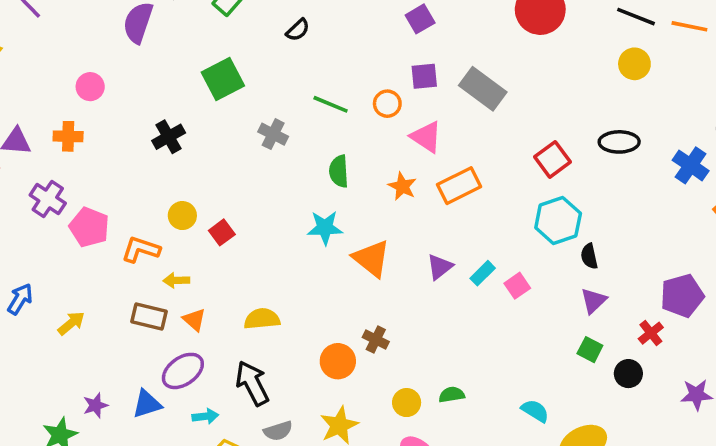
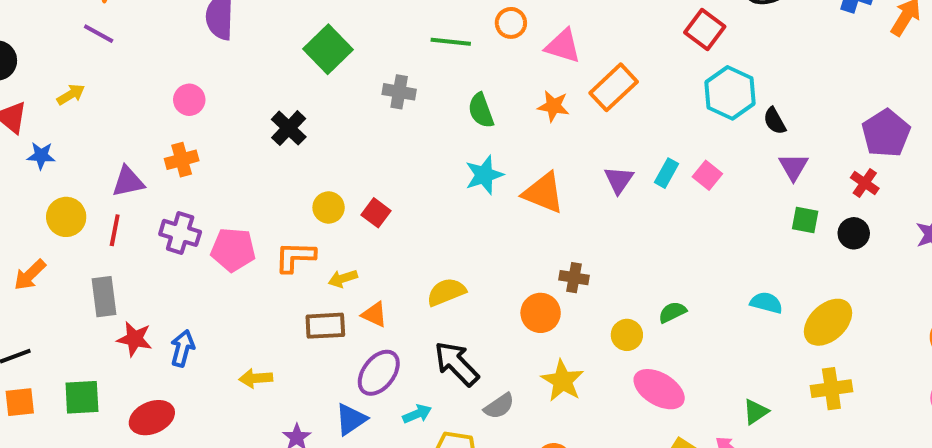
yellow arrow: (71, 323) -> (256, 378), moved, turned -128

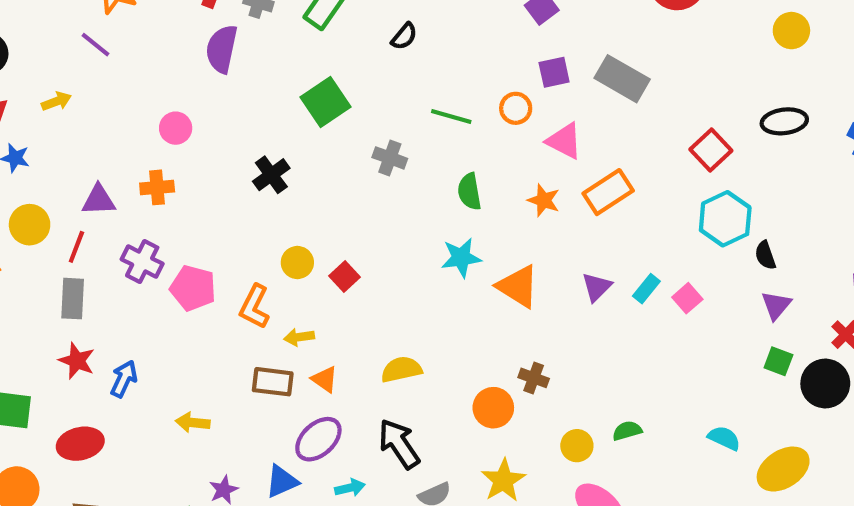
black circle: (854, 233) -> (825, 384), size x1.5
orange L-shape: (295, 257) -> (255, 307), turned -75
gray rectangle: (104, 297) -> (73, 299), moved

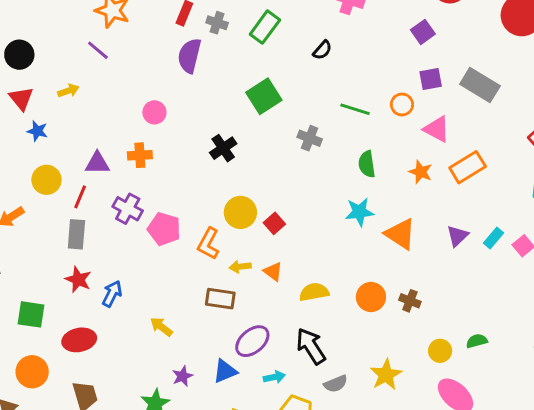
yellow circle: (297, 263) -> (240, 212), size x1.4
orange triangle: (325, 379) -> (273, 272), moved
orange circle: (493, 408) -> (371, 297), moved
yellow arrow: (193, 423) -> (161, 327), turned 30

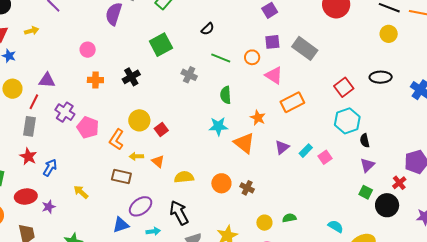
black semicircle: (322, 50) -> (208, 29), moved
orange cross: (140, 155) -> (95, 80), moved
orange star: (421, 172) -> (258, 118), moved
purple star: (182, 376) -> (49, 207), moved

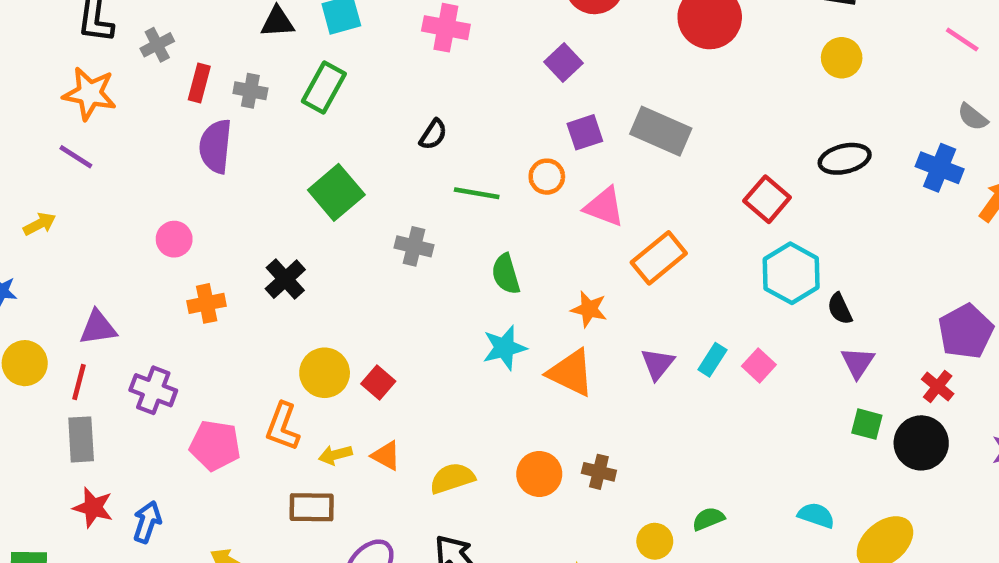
pink pentagon: (88, 127) -> (215, 445), moved

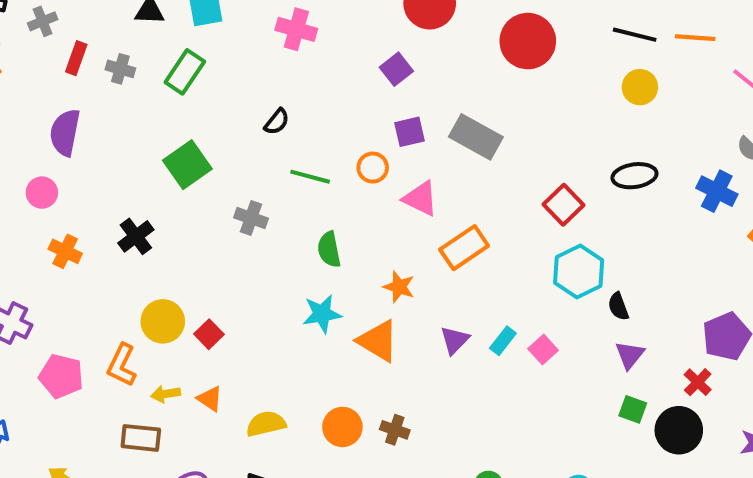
purple semicircle: (215, 146) -> (65, 132), moved
orange cross: (207, 303) -> (65, 251), turned 32

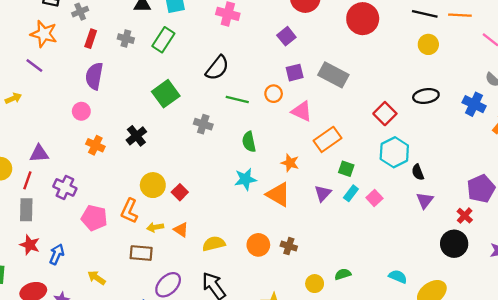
red rectangle: (76, 58) -> (91, 39), moved
black semicircle: (277, 122) -> (217, 68), size x1.6
green square: (633, 409) -> (346, 169), moved

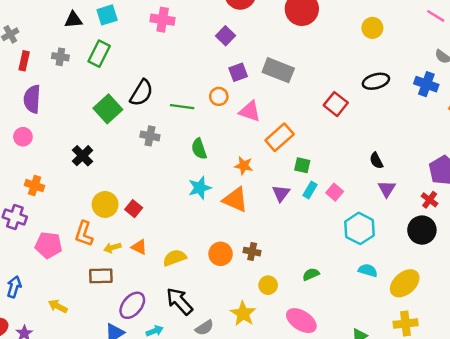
black semicircle: (217, 68) -> (141, 93), moved
orange cross: (95, 145) -> (35, 186), moved
cyan hexagon: (394, 152) -> (359, 228), moved
yellow circle: (315, 284) -> (268, 285), moved

